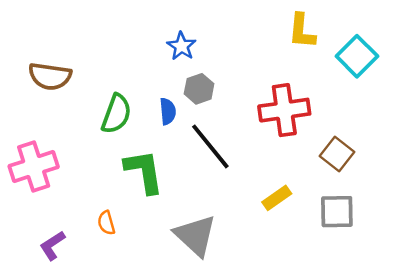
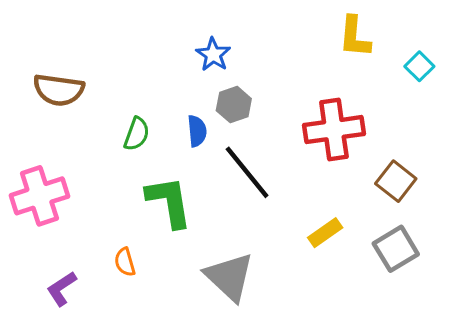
cyan square: (357, 56) -> (419, 66), size x0.6
green semicircle: (116, 114) -> (137, 134), size x0.7
gray square: (337, 212) -> (396, 249), turned -30

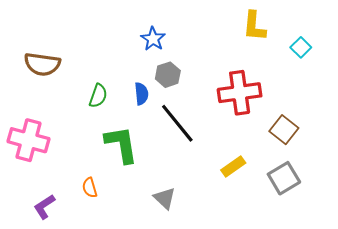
pink cross: (39, 196) -> (28, 140), turned 33
gray triangle: (229, 277) -> (165, 198), size x0.6

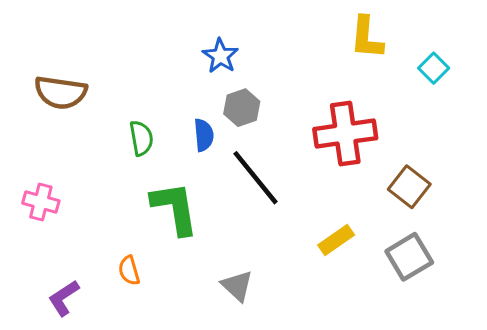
green semicircle: (98, 96) -> (141, 138), turned -30
pink cross: (28, 140) -> (41, 202), size x0.6

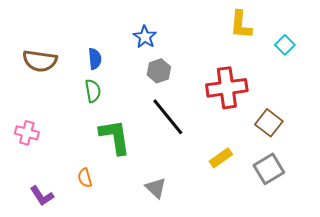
blue semicircle: (204, 135) -> (95, 59), moved
purple L-shape: (64, 298) -> (42, 196), turned -90

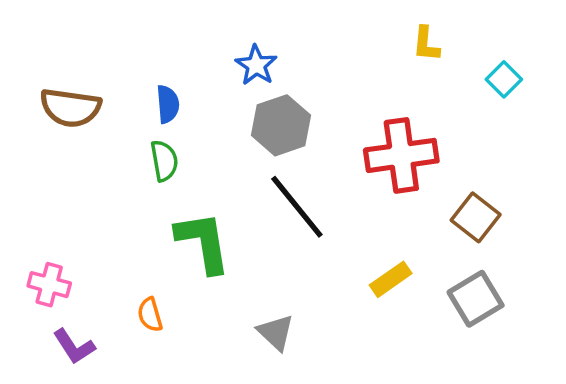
yellow L-shape: (241, 25) -> (426, 44), size x0.7
gray hexagon: (159, 71) -> (281, 125), size x1.4
pink cross: (27, 133) -> (49, 285), moved

